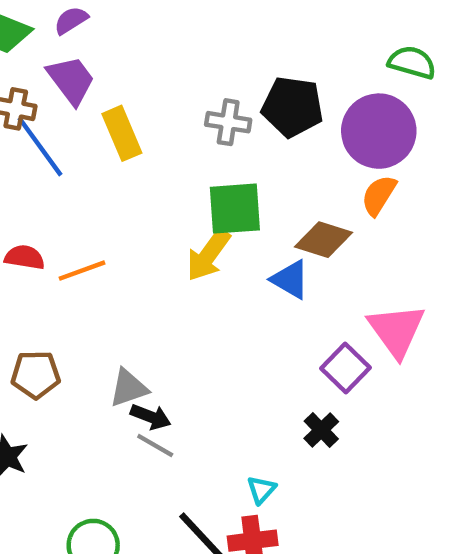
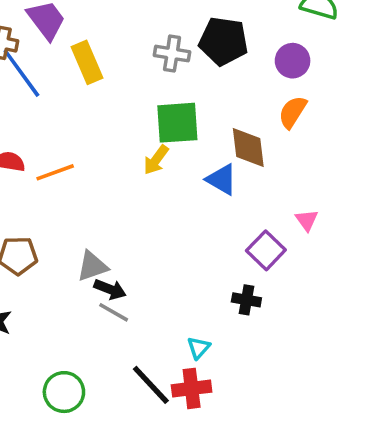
purple circle: (379, 131) -> (293, 61), size x0.6
brown diamond: (323, 240) -> (248, 147), turned 66
yellow arrow: (208, 255) -> (156, 160), size x0.7
pink triangle: (396, 330) -> (307, 220), size x0.5
black cross: (321, 430) -> (246, 300), turned -36

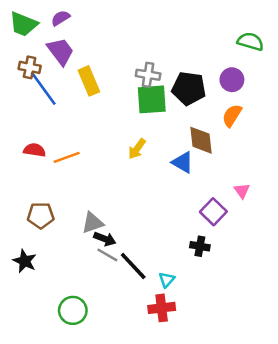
black pentagon: (223, 41) -> (189, 88), moved
green square: (177, 123) -> (152, 99), moved
black line: (151, 385) -> (133, 266), moved

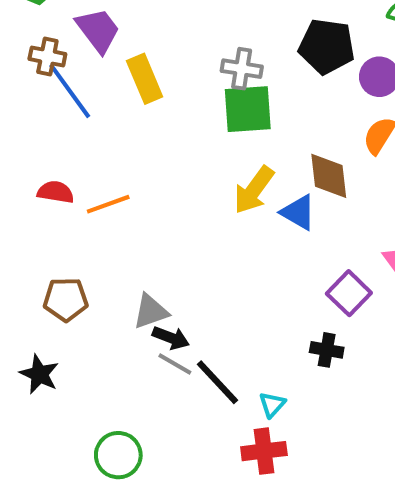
black pentagon: (189, 88) -> (327, 46), moved
yellow arrow: (137, 149) -> (254, 190), moved, size x1.4

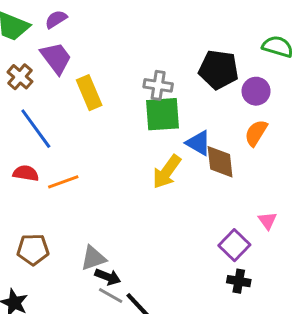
brown cross: (47, 57) -> (20, 77), turned 30
blue line: (70, 91) -> (36, 129), moved
blue triangle: (298, 212) -> (198, 143), moved
black cross: (327, 350) -> (239, 281), moved

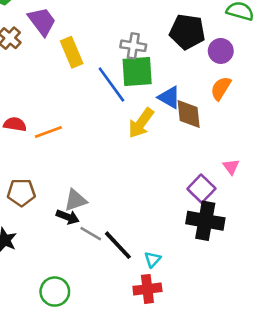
blue line: (36, 129) -> (111, 84), moved
black arrow: (108, 277) -> (68, 217), moved
black cross: (239, 281) -> (205, 221), size x1.8

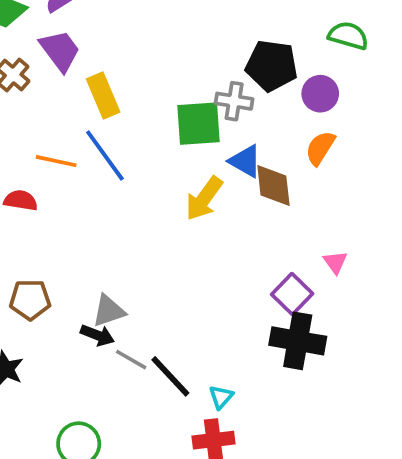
gray cross: (133, 46) -> (234, 101), moved
blue line: (111, 84) -> (105, 155), moved
orange line: (48, 132) -> (56, 161), moved, turned 32

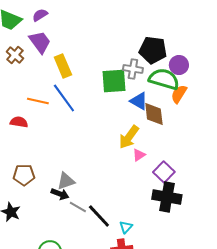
green semicircle: (348, 36) -> (164, 79), moved, size x1.4
yellow arrow: (204, 199) -> (129, 137), moved
pink triangle: (335, 262) -> (139, 155), moved, turned 32

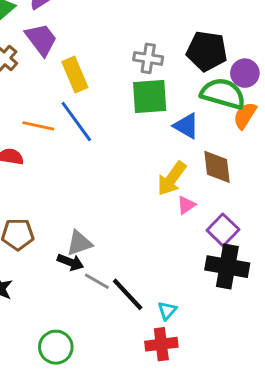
gray cross: (133, 69) -> (148, 58), moved
brown diamond: (154, 114) -> (217, 167), moved

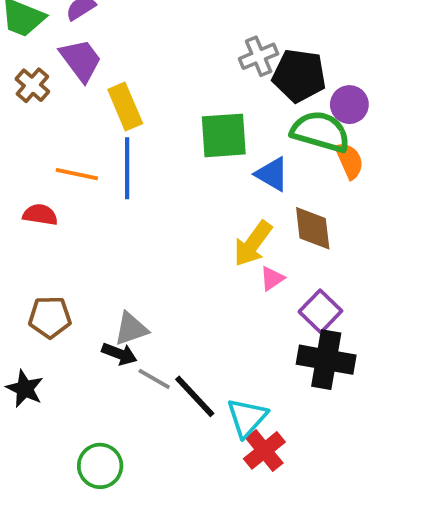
gray cross: (148, 58) -> (259, 56), moved, turned -32
orange semicircle: (245, 116) -> (349, 161), turned 124
blue line: (76, 121) -> (127, 168), turned 36
cyan triangle: (167, 311) -> (247, 418), size x1.6
red cross: (161, 344) -> (264, 450), moved, turned -32

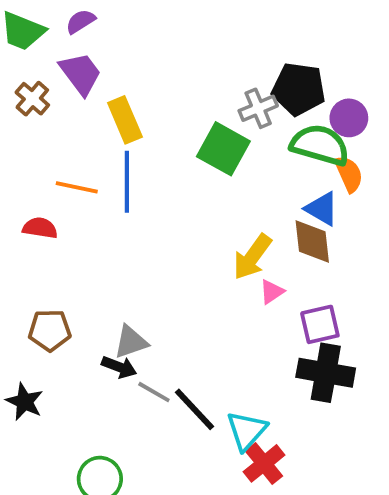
gray cross: (259, 56) -> (258, 108), moved
green square: (224, 135) -> (223, 149), turned 33
blue triangle: (272, 174) -> (322, 209), moved
purple square: (320, 311) -> (320, 324), turned 33

